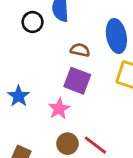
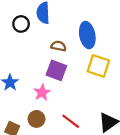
brown circle: (67, 144) -> (36, 119), moved

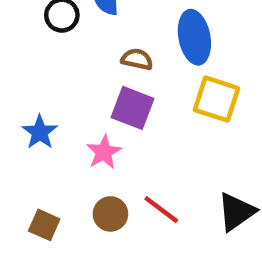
brown circle: (36, 119) -> (110, 214), moved

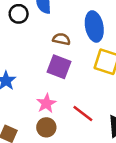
pink star: (104, 152) -> (46, 103), moved
red line: (161, 210) -> (83, 113), moved

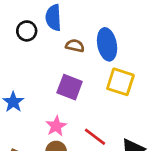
brown semicircle: (61, 39) -> (75, 46), moved

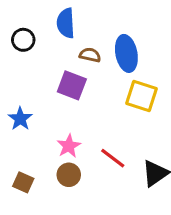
black circle: (27, 31) -> (23, 40), moved
purple square: (70, 87) -> (72, 85), moved

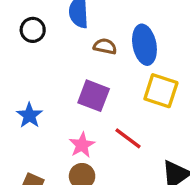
purple square: (72, 85) -> (94, 96), moved
red line: (113, 158) -> (128, 138), moved

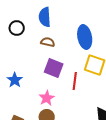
brown semicircle: (105, 46) -> (48, 42), moved
red line: (128, 138) -> (75, 81), moved, turned 60

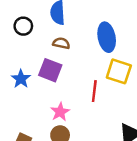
purple square: (54, 68) -> (50, 70), moved
blue star: (15, 80) -> (21, 79), moved

